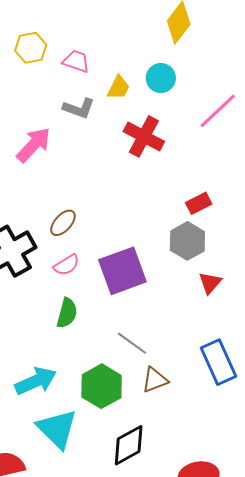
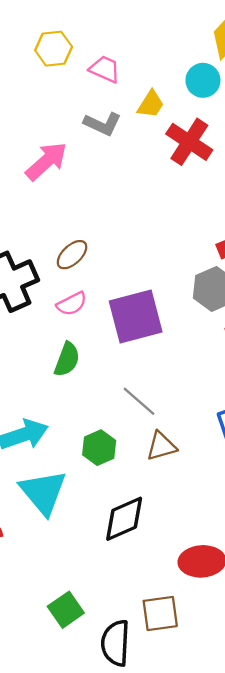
cyan circle: (161, 78) -> (203, 80), moved
red cross: (144, 136) -> (189, 142), moved
green hexagon: (102, 386) -> (99, 448), size x0.7

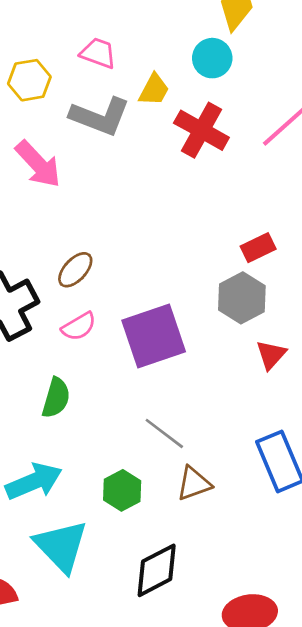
yellow hexagon: (54, 49) -> (29, 80), moved
gray L-shape: (103, 124) -> (100, 116), size x1.4
pink arrow: (46, 161) -> (38, 164), turned 93
green semicircle: (67, 359) -> (56, 398), moved

